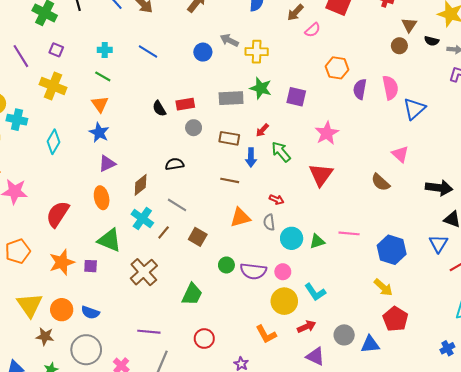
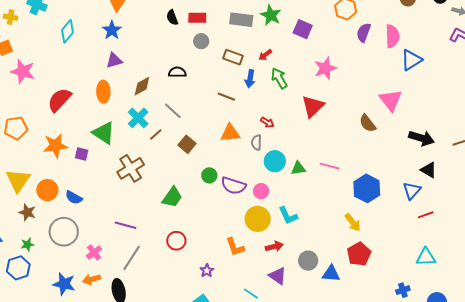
pink triangle: (400, 154) -> (391, 100), size x1.4

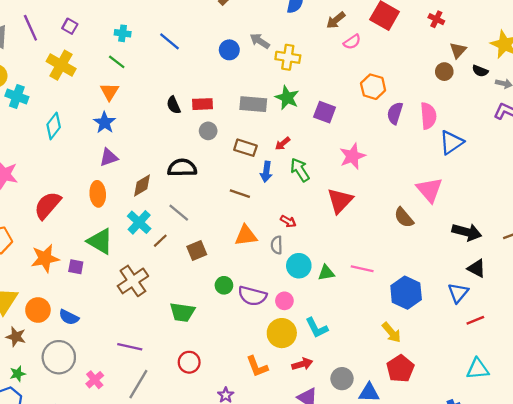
black semicircle: (177, 72) -> (182, 168), size x1.4
brown square: (187, 144) -> (197, 250), turned 30
green trapezoid: (172, 197) -> (182, 312), turned 65

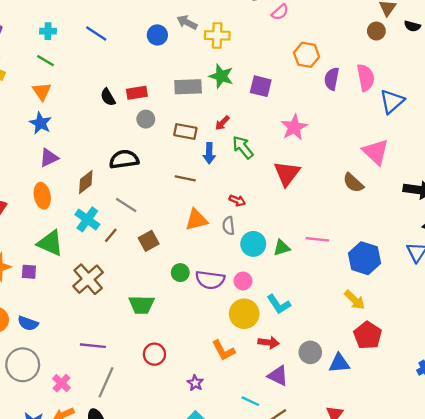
red arrow: (302, 364) -> (269, 342), turned 30

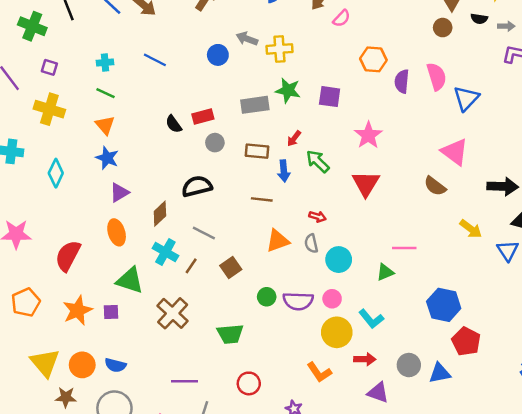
green triangle: (282, 248) -> (385, 272), moved
blue hexagon: (365, 258) -> (444, 305), moved
yellow arrow: (355, 300) -> (471, 229), moved

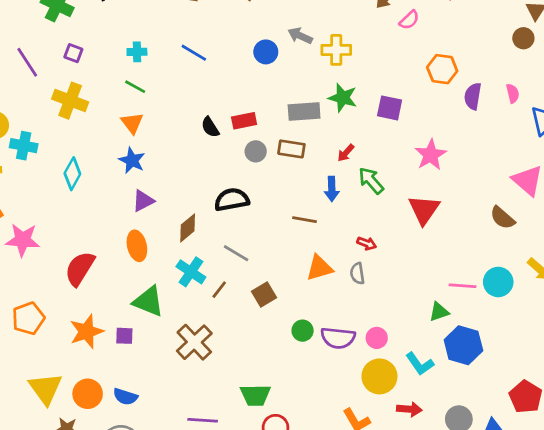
pink semicircle: (437, 77) -> (513, 93), size x0.6
brown rectangle: (257, 151) -> (291, 149), moved
cyan circle: (339, 260) -> (498, 282), moved
blue hexagon: (444, 305) -> (463, 345), moved
green trapezoid: (230, 334) -> (255, 395), moved

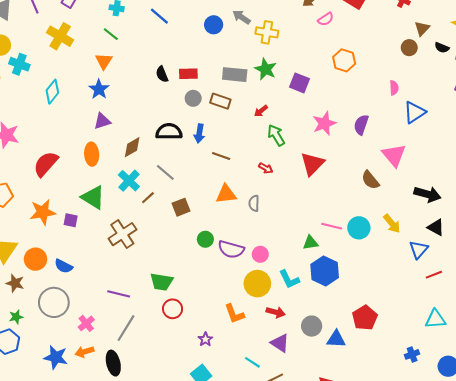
purple semicircle: (473, 96) -> (361, 125), moved
blue arrow: (332, 189) -> (199, 133), moved
red arrow: (367, 243) -> (266, 168), moved

